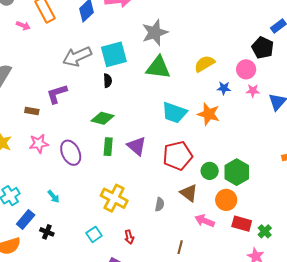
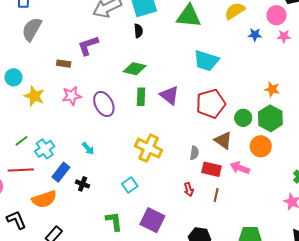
orange star: (209, 114) -> (272, 89), moved, size x0.7
red rectangle: (242, 224) -> (211, 169), moved
red arrow: (129, 237) -> (189, 189), moved

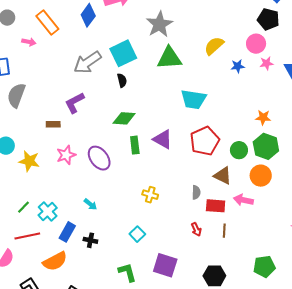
yellow cross: (149, 148) -> (150, 195), size x0.6

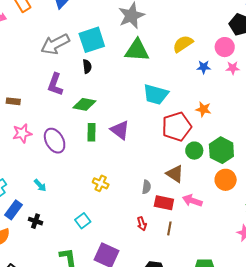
purple L-shape: (75, 103) -> (55, 84), moved, turned -50
orange star: (263, 117) -> (203, 109), moved
red pentagon: (205, 141) -> (177, 127), moved
orange circle: (261, 176) -> (226, 180), moved

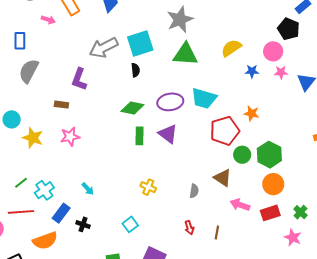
purple L-shape: (55, 84) -> (79, 79), moved
purple ellipse: (55, 141) -> (170, 102), moved, turned -70
red rectangle: (164, 203) -> (270, 213), moved, turned -30

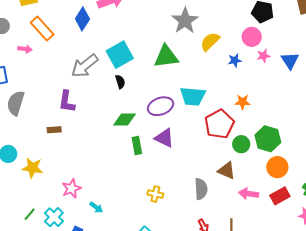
gray star: (180, 19) -> (185, 21), moved
pink star: (70, 137) -> (71, 188), moved
gray semicircle: (194, 191) -> (201, 189), size x1.5

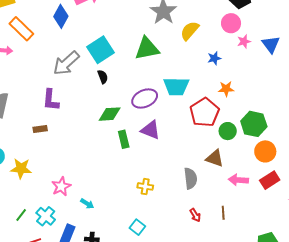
blue star: (235, 60) -> (214, 58), moved

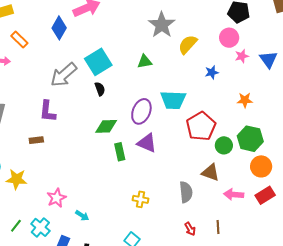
orange rectangle: (21, 29) -> (19, 40), size x0.7
green triangle: (147, 49) -> (145, 62), size x0.6
orange star: (226, 89) -> (245, 100), moved
purple ellipse: (145, 99) -> (141, 111), turned -45

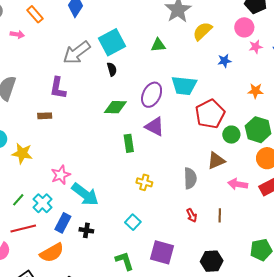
green rectangle: (120, 152) -> (129, 143), moved
brown triangle: (210, 173) -> (216, 161), turned -48
cyan arrow: (82, 216) -> (85, 194), size x2.0

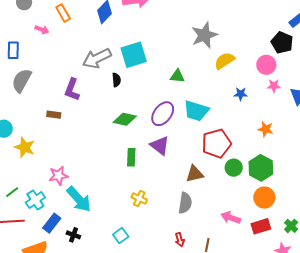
green triangle: (158, 45) -> (177, 76), moved
black semicircle: (112, 69) -> (116, 80), moved
brown triangle: (216, 161) -> (195, 174), moved

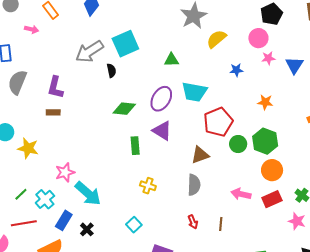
black pentagon: (282, 43) -> (272, 14), turned 30
purple L-shape: (72, 90) -> (55, 87), moved
black cross: (73, 235) -> (87, 229), turned 32

